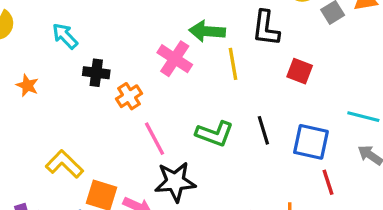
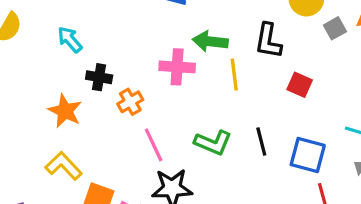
pink cross: (175, 59) -> (177, 67), turned -32
orange star: (27, 85) -> (65, 111), moved, size x1.5

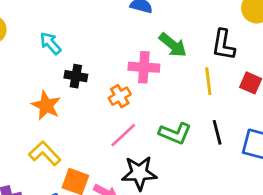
green arrow: (210, 41) -> (173, 45), turned -148
yellow line: (234, 75) -> (208, 81), moved
orange cross: (130, 102) -> (120, 96), moved
pink line: (154, 145) -> (123, 135), turned 72

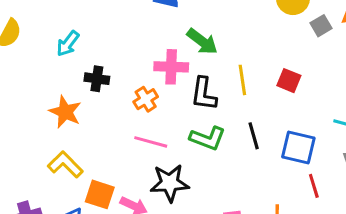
cyan arrow: (50, 43) -> (68, 44), turned -100
black L-shape: (223, 45) -> (204, 94), moved
pink line: (123, 135) -> (151, 142), turned 60

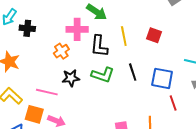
black cross: (97, 79) -> (27, 28), moved
pink line: (151, 142) -> (47, 92), moved
black star: (170, 183) -> (71, 78), moved, size x0.7

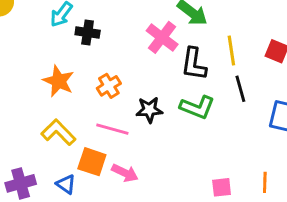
pink cross: (77, 29) -> (162, 37), turned 35
orange cross: (61, 51) -> (109, 86), moved
black line: (133, 72) -> (240, 89), moved

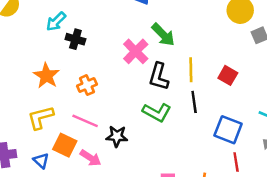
black star: (149, 110) -> (117, 136), moved
yellow L-shape: (58, 132) -> (41, 117), turned -68

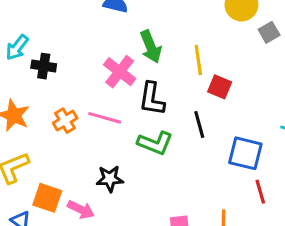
green arrow: (163, 35) -> (151, 47), turned 30
yellow line: (191, 70) -> (198, 60), moved
red square: (228, 75) -> (220, 87), moved
pink line: (85, 121) -> (105, 118), moved

